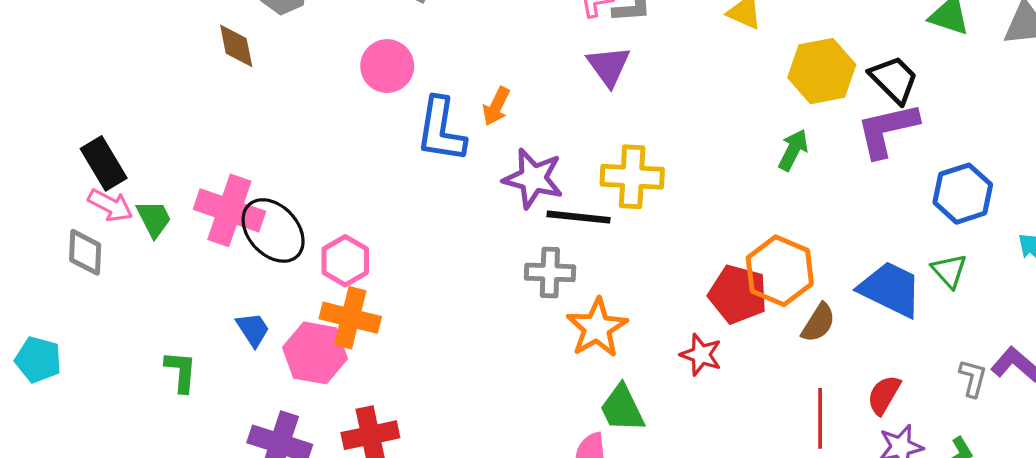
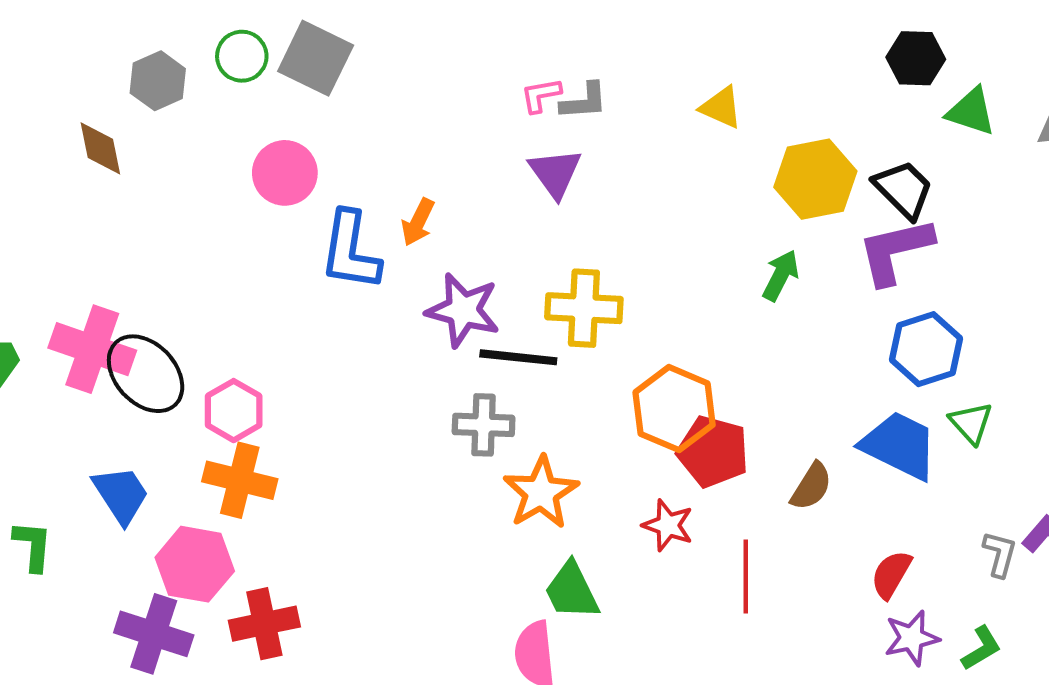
blue hexagon: (963, 194) -> (926, 349), moved
orange hexagon: (780, 271) -> (674, 409), moved
blue trapezoid: (253, 329) -> (121, 495), size x1.4
pink hexagon: (315, 353) -> (195, 564), moved
red line: (820, 418) -> (746, 577), moved

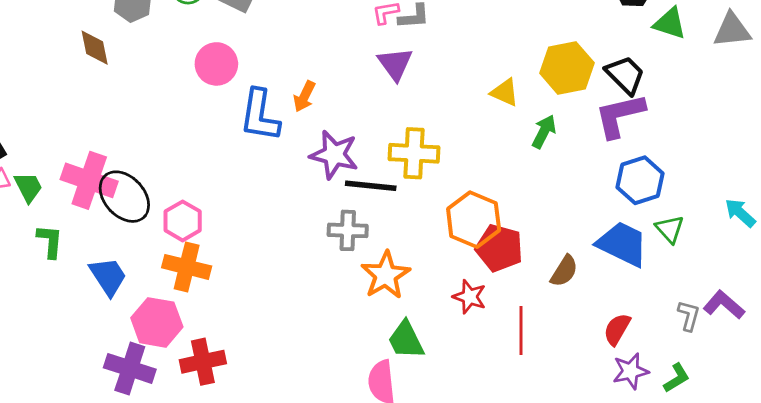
yellow triangle: (721, 107) -> (505, 92), moved
green L-shape: (33, 546) -> (50, 241), moved

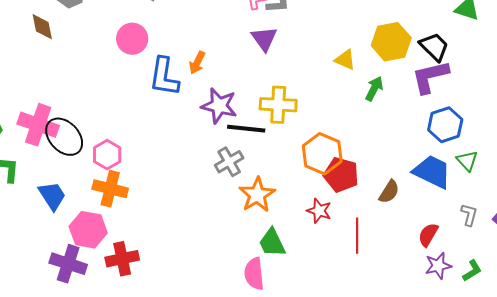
gray cross: (348, 230) -> (229, 162), turned -32
gray L-shape: (689, 316) -> (469, 215), moved

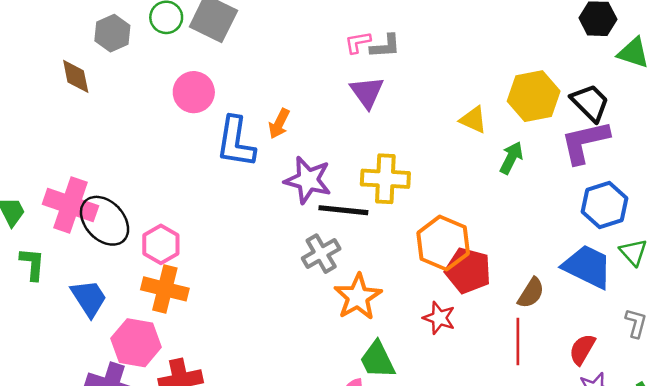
red line: (357, 236) -> (518, 341), moved

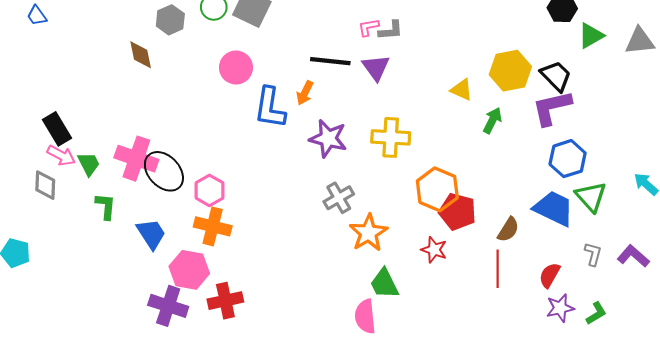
green triangle: (633, 53) -> (591, 36), turned -48
black line: (343, 210) -> (330, 61), moved
green triangle: (633, 252) -> (591, 197), size x1.4

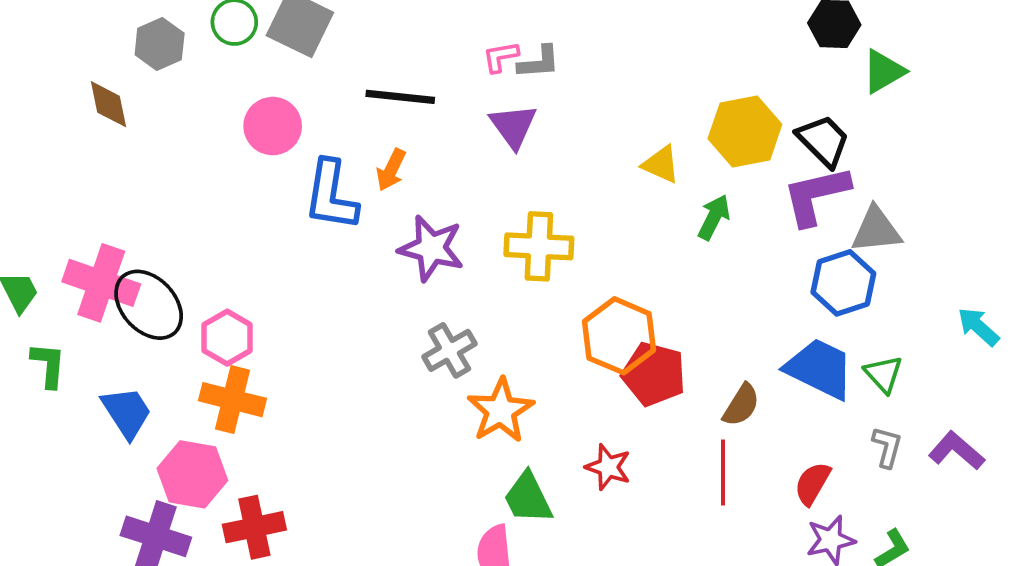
gray triangle: (640, 41) -> (876, 230), moved
black line: (330, 61) -> (400, 97), moved
green triangle: (591, 197) -> (883, 374), moved, size x0.7
red star: (434, 250) -> (608, 467), moved

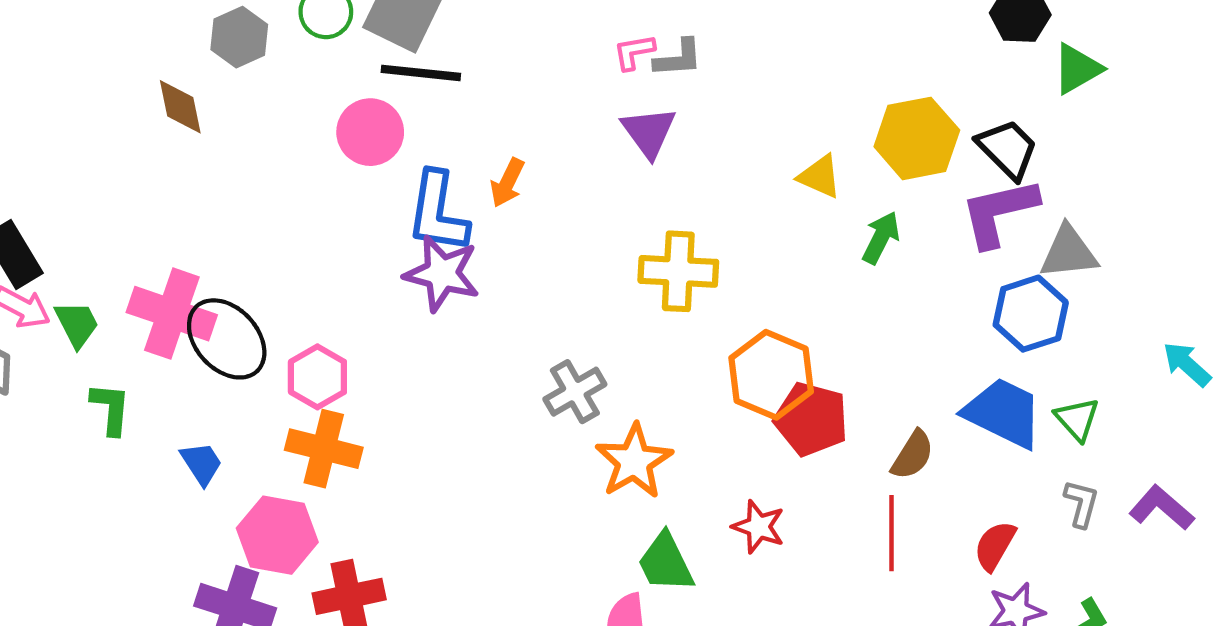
black line: (400, 97) -> (421, 73), moved
purple star: (431, 248) -> (442, 273), moved
blue trapezoid: (127, 412) -> (201, 463), size x0.7

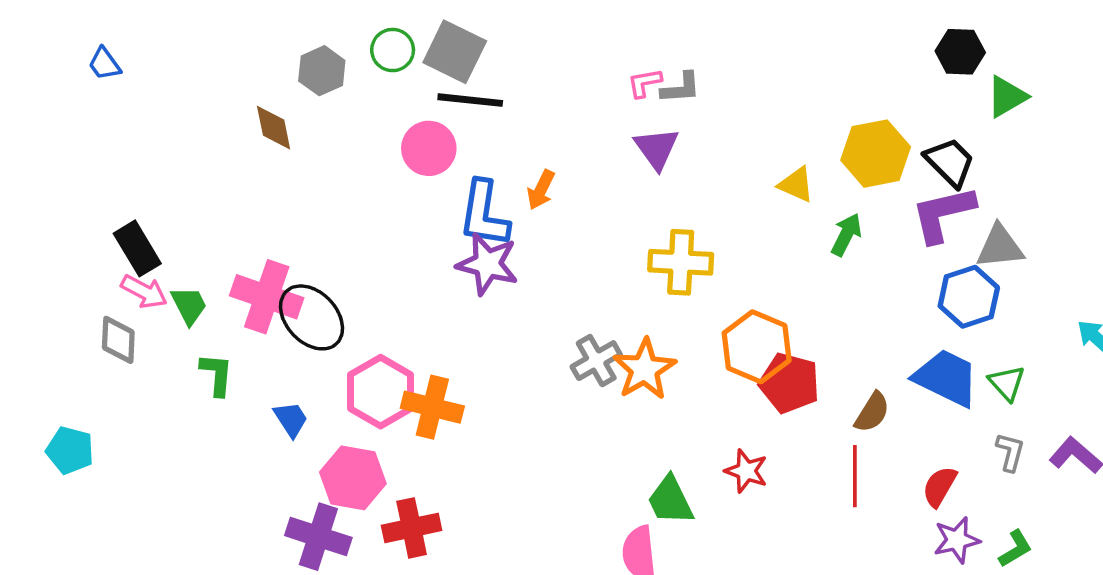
pink hexagon: (317, 377) -> (381, 392), moved, size x1.4
orange cross: (324, 449) -> (432, 407), moved
orange star: (634, 461) -> (644, 369), moved

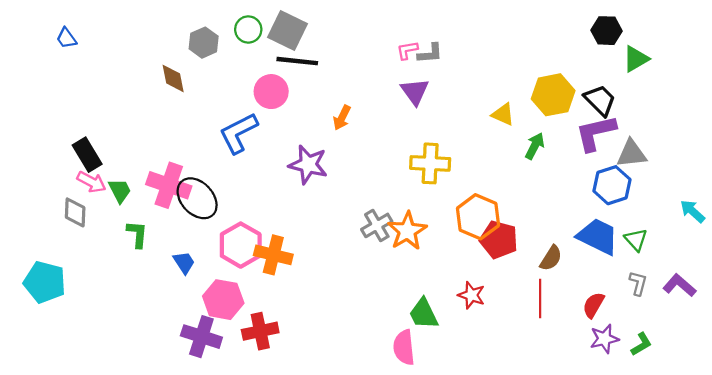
blue L-shape: (484, 214) -> (238, 133), moved, turned 54
cyan pentagon: (70, 450) -> (45, 282), size x1.4

